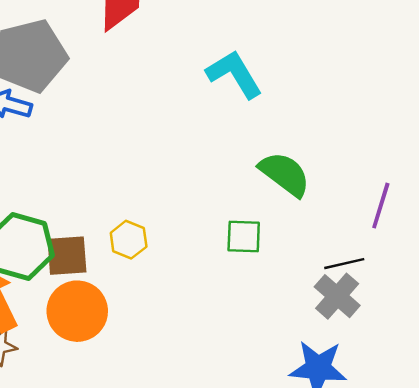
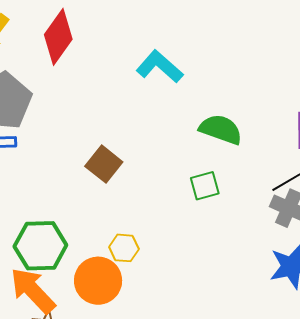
yellow hexagon: (129, 240) -> (124, 248), moved
brown square: (67, 256) -> (104, 164), moved, turned -30

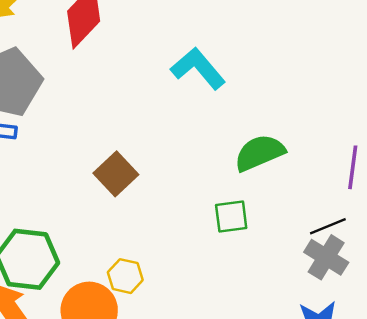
green semicircle: (221, 129) -> (259, 153), turned -51

